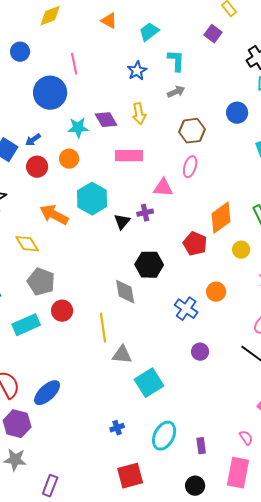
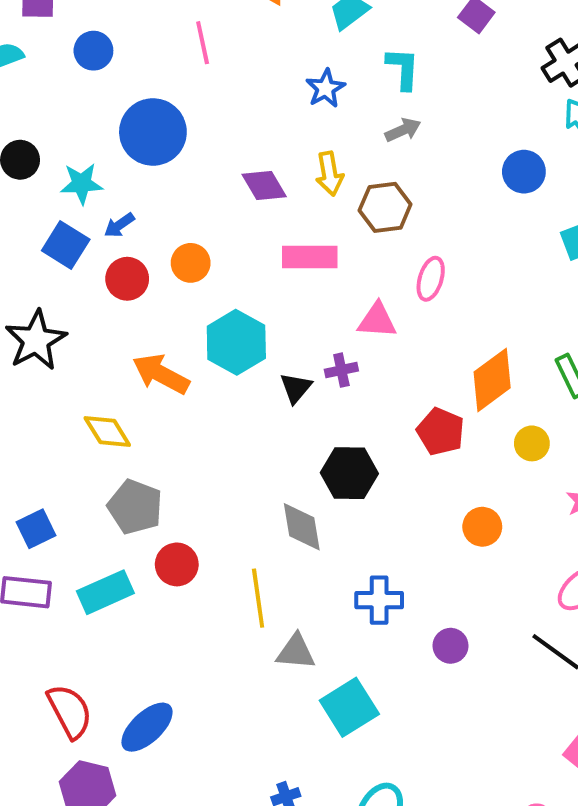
pink line: (74, 64) -> (203, 43), moved
cyan star: (78, 128) -> (82, 184), moved
brown hexagon: (192, 131) -> (385, 207), moved
blue cross: (186, 309) -> (379, 600), moved, turned -35

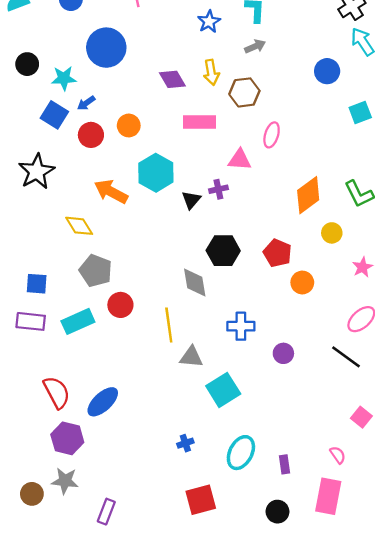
red pentagon: (441, 432) -> (277, 253), moved
blue square: (36, 529) -> (37, 284), turned 30

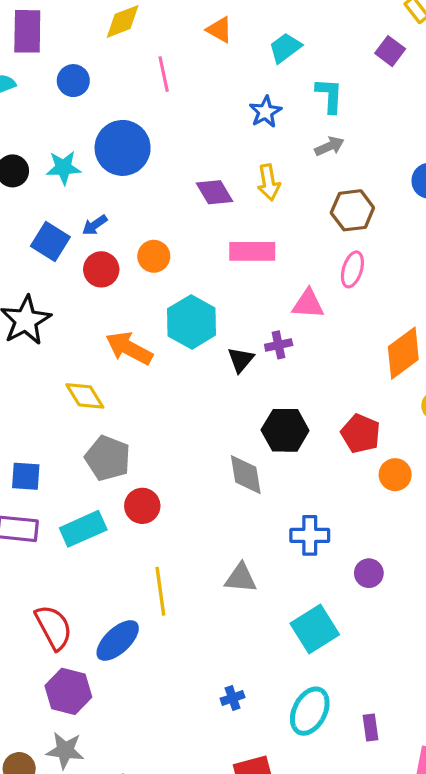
cyan star: (64, 78) -> (63, 168), moved
brown hexagon: (244, 92) -> (352, 210), moved
yellow line: (169, 325) -> (160, 591), moved
cyan square: (223, 390) -> (315, 629), moved

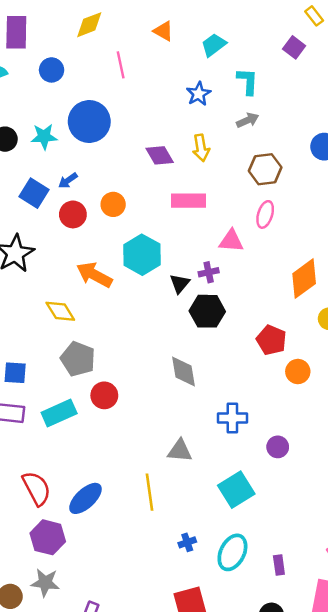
black hexagon: (285, 430) -> (207, 311), moved
yellow line: (160, 591) -> (150, 492), moved
blue cross: (233, 698) -> (187, 542), moved

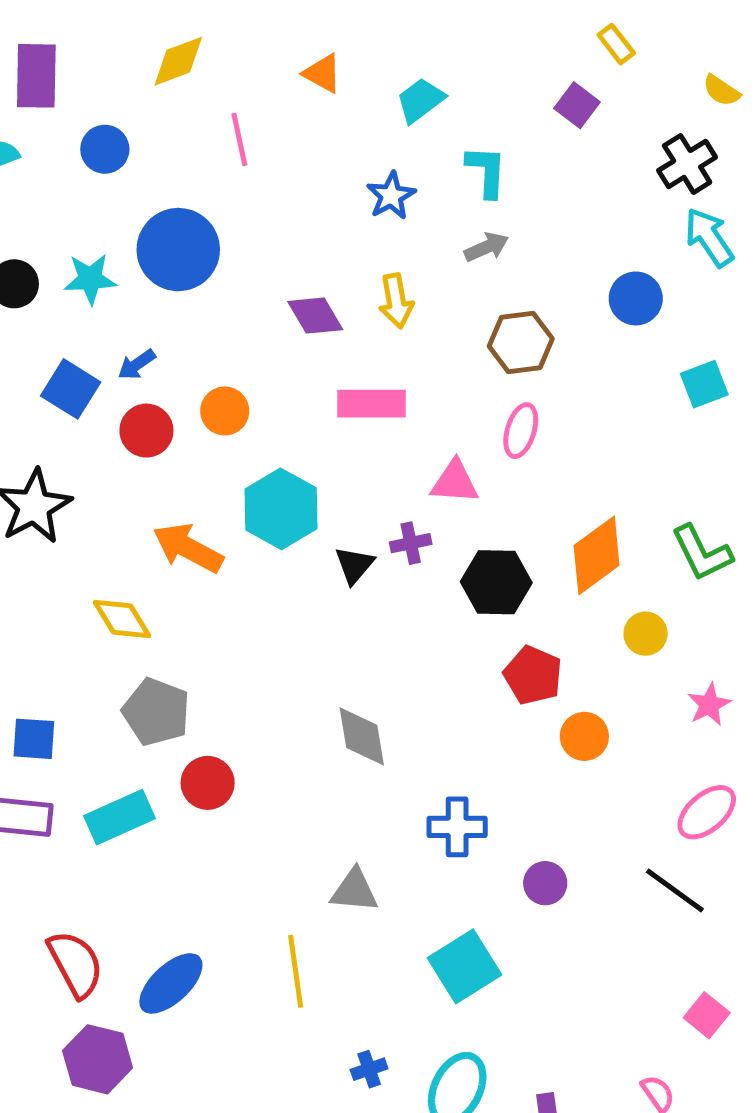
black hexagon: (207, 311) -> (496, 582), moved

